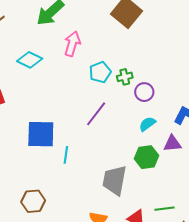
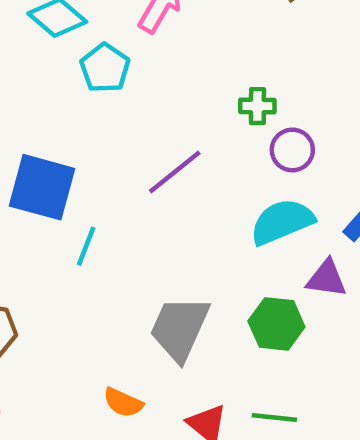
cyan pentagon: (100, 72) -> (105, 68), moved, turned -30
cyan semicircle: (147, 124) -> (282, 222), size x1.6
green hexagon: (147, 157) -> (276, 324), moved

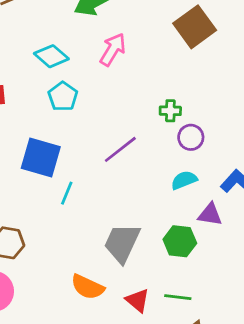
cyan pentagon: (105, 68) -> (63, 96), moved
cyan semicircle: (282, 222) -> (184, 180), size x0.7
orange semicircle: (123, 403) -> (88, 287), size x1.4

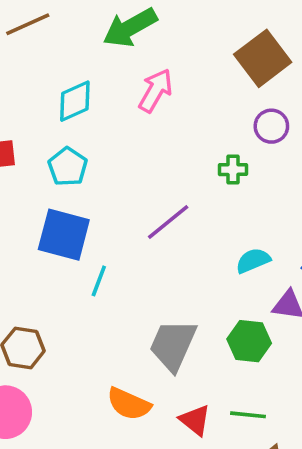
cyan diamond: (51, 56) -> (75, 101), turned -64
cyan pentagon: (63, 96) -> (68, 167), moved
purple circle: (191, 137) -> (271, 126), moved

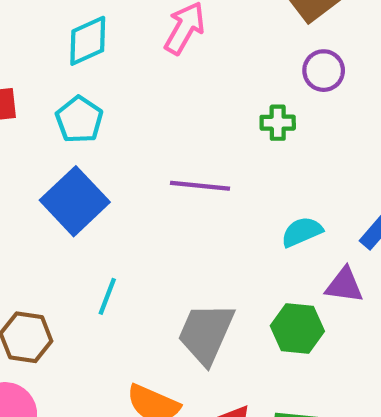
purple line: (168, 222) -> (200, 186), turned 45
blue square: (64, 235) -> (75, 201), turned 32
cyan line: (99, 281) -> (107, 296), moved

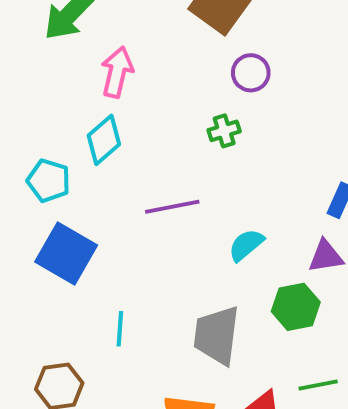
cyan diamond: (88, 41) -> (104, 140), moved
cyan semicircle: (302, 232) -> (246, 245), moved

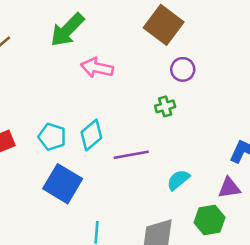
pink arrow: (117, 72) -> (97, 68), turned -92
cyan diamond: (104, 140) -> (91, 135), moved

